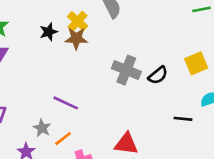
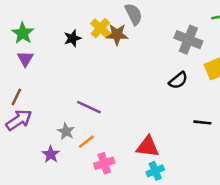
brown star: (76, 38) -> (117, 34), moved
gray cross: (126, 70) -> (188, 40), moved

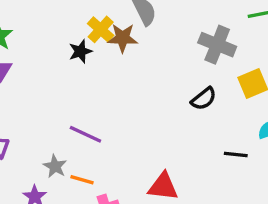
black star: (72, 38) -> (80, 51), moved
orange line: (86, 142) -> (82, 180), turned 54

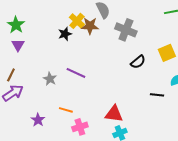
gray cross: (217, 45) -> (126, 30), moved
purple line: (85, 134) -> (76, 73), moved
gray star: (55, 166) -> (50, 79), moved

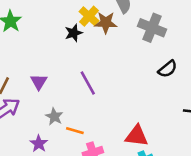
purple triangle: (18, 45) -> (39, 82), moved
purple line: (76, 73) -> (88, 83), turned 36
gray star: (50, 79) -> (54, 117), moved

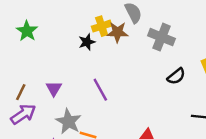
yellow cross: (89, 16) -> (102, 26), turned 30
gray star: (54, 117) -> (69, 122), size x1.5

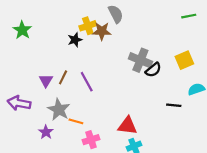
gray cross: (162, 37) -> (140, 60), moved
brown line: (21, 92) -> (63, 77), moved
purple arrow: (23, 114) -> (19, 103), turned -135

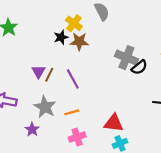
yellow cross: (88, 26) -> (74, 23), turned -35
brown star: (102, 31) -> (79, 42), moved
purple triangle: (46, 81) -> (38, 72), moved
orange line: (76, 121) -> (72, 112), moved, turned -32

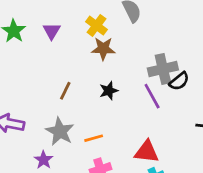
black star: (61, 37) -> (109, 91), moved
gray cross: (126, 58) -> (163, 69), turned -35
purple triangle: (38, 72) -> (52, 31), moved
purple line: (73, 79) -> (152, 96), moved

